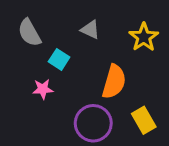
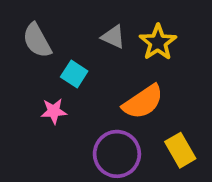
yellow star: (144, 37) -> (158, 42), moved
orange semicircle: (114, 82) -> (143, 102), turned 40

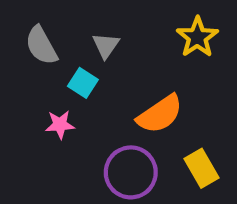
gray triangle: (113, 37) -> (106, 45), moved, turned 40
yellow star: (158, 42) -> (197, 37), moved

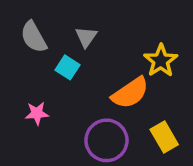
yellow star: (197, 37) -> (161, 61), moved
pink star: (60, 125) -> (37, 113), moved

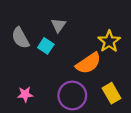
gray semicircle: (34, 37) -> (20, 38), moved
pink star: (37, 113) -> (25, 94), moved

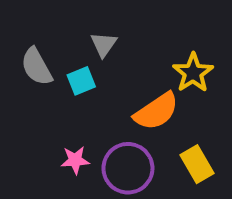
cyan square: (46, 46) -> (81, 81), turned 35
pink star: (25, 94) -> (75, 160), moved

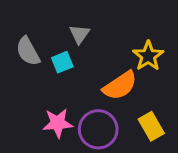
pink star: (75, 160) -> (58, 123), size x1.4

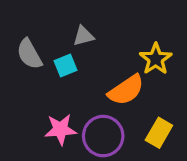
gray triangle: (79, 34) -> (83, 36), turned 40
yellow rectangle: (151, 126) -> (159, 133), turned 60

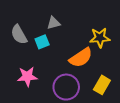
yellow star: (156, 59) -> (100, 38), turned 30
pink star: (61, 129) -> (27, 77), moved

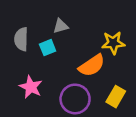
gray semicircle: (19, 35) -> (21, 39), turned 30
pink star: (27, 77) -> (31, 87), turned 30

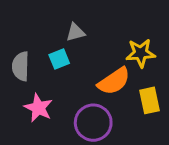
gray semicircle: (21, 39) -> (21, 66), moved
yellow rectangle: (116, 97) -> (150, 100), moved, turned -42

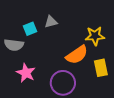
cyan square: (59, 59) -> (30, 29), moved
gray semicircle: (21, 66) -> (14, 45), turned -84

